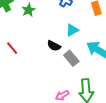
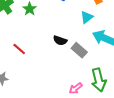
cyan triangle: (72, 30) -> (87, 17), moved

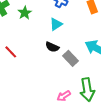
cyan triangle: (87, 17) -> (56, 24), moved

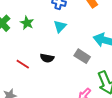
black semicircle: (52, 47) -> (47, 58), moved

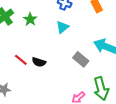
black semicircle: (47, 58) -> (39, 62), moved

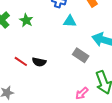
cyan triangle: (62, 27) -> (70, 21), moved, turned 48

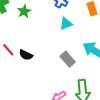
cyan triangle: (70, 21) -> (66, 24), turned -40

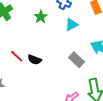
green star: (24, 11) -> (41, 17), moved

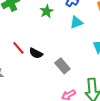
gray rectangle: (77, 60) -> (62, 66), moved

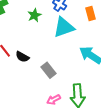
cyan triangle: (76, 22) -> (64, 27), size x1.6

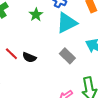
gray rectangle: (48, 70) -> (67, 56), moved

